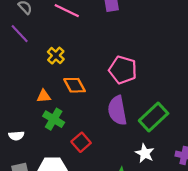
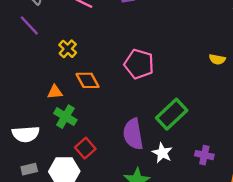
purple semicircle: (117, 110) -> (133, 134), moved
white semicircle: (16, 136) -> (26, 134), size x1.6
red square: (81, 142) -> (85, 148), moved

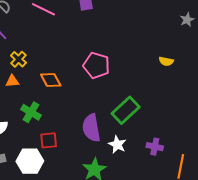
yellow cross: (68, 49) -> (18, 59), moved
orange triangle: (55, 92) -> (12, 81), moved
red square: (85, 148) -> (49, 140), turned 36

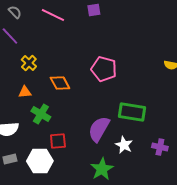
orange triangle: (12, 81) -> (25, 92), moved
green rectangle: (126, 110) -> (132, 112), turned 52
purple semicircle: (91, 128) -> (99, 129), turned 40

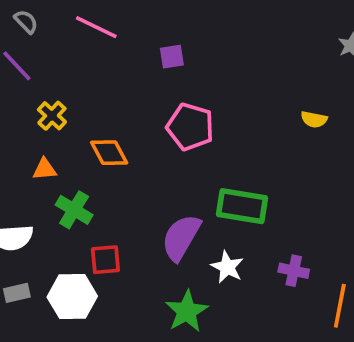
purple square: (94, 10) -> (172, 57), moved

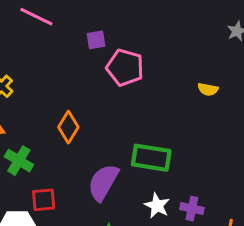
pink pentagon: (190, 127) -> (125, 68), moved
orange diamond: (109, 153) -> (68, 127), moved, turned 60
white star: (227, 267) -> (157, 206), moved

